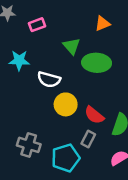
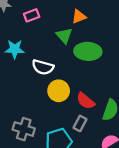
orange triangle: (102, 24) -> (79, 17), moved

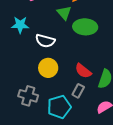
yellow circle: (59, 91) -> (48, 68), moved

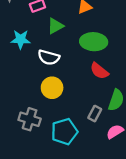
green triangle: (64, 13) -> (55, 26), moved, turned 42
red semicircle: (83, 71) -> (99, 71), moved
gray rectangle: (78, 91) -> (95, 114), moved

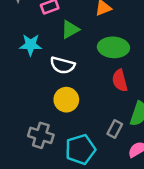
red semicircle: (99, 71) -> (120, 81), turned 36

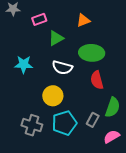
cyan star: (31, 45) -> (24, 64), moved
white semicircle: (62, 65) -> (62, 68), moved
cyan pentagon: (80, 149) -> (64, 123), moved

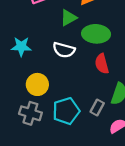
green triangle: (56, 38) -> (68, 18), moved
yellow circle: (53, 96) -> (37, 84), moved

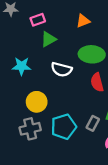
green triangle: (68, 18) -> (49, 39), moved
gray cross: (30, 113) -> (30, 129), turned -30

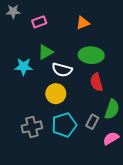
green triangle: (49, 39) -> (45, 52), moved
yellow circle: (37, 102) -> (56, 94), moved

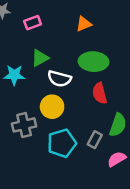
gray cross: (32, 127) -> (24, 125), moved

